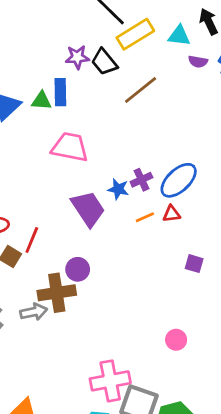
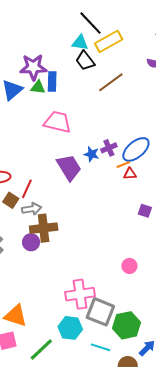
cyan triangle: (179, 36) -> (80, 43), moved
purple star: (77, 57) -> (33, 67), moved, size x1.5
orange line: (145, 217) -> (123, 165), moved
purple circle: (78, 269) -> (31, 242), moved
gray arrow: (34, 312) -> (32, 209), moved

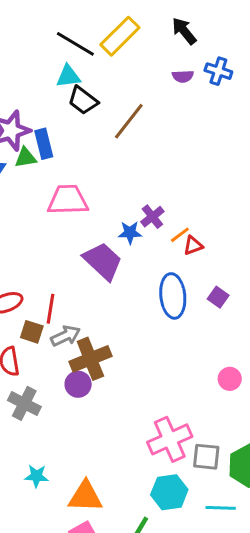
yellow rectangle: (109, 41) -> (120, 36), moved
blue ellipse: (136, 149) -> (173, 296), moved, turned -40
purple square: (145, 211) -> (218, 297), moved, turned 32
gray square: (100, 312) -> (206, 457), size x0.7

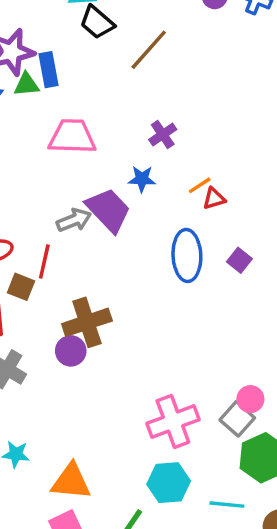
purple cross: (152, 217) -> (163, 135), moved
gray arrow: (65, 336) -> (74, 220), moved
pink circle: (230, 379) -> (250, 399), moved
gray square: (206, 457) -> (237, 419), moved, turned 32

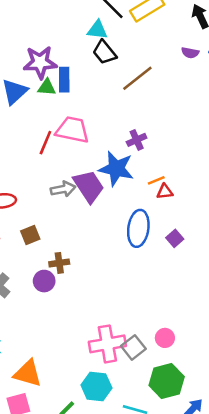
blue star: (142, 179) -> (116, 169), size x1.8
red line: (44, 261) -> (45, 143), moved
brown square: (21, 287) -> (30, 235), moved, turned 36
brown cross: (87, 322) -> (59, 263), size x0.6
gray square: (237, 419) -> (133, 347), moved

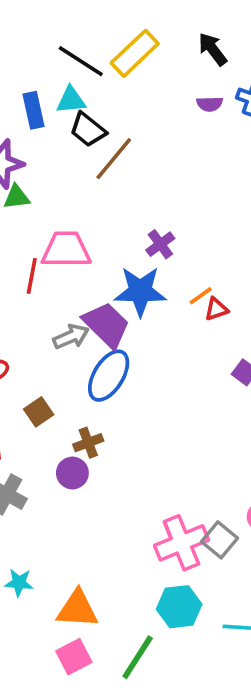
brown line: (137, 78) -> (114, 159), moved
blue rectangle: (64, 80) -> (34, 110), moved
blue ellipse: (138, 228) -> (109, 376), moved, turned 36

